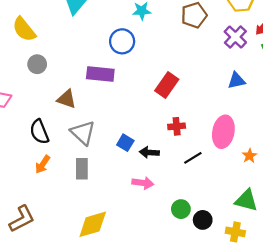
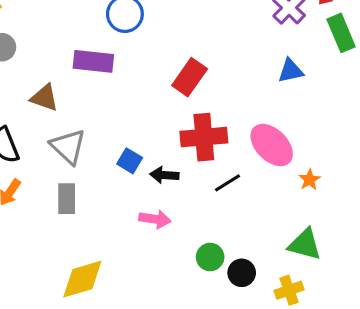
red cross: (177, 126) -> (204, 137), size x1.8
pink ellipse: (223, 132) -> (272, 145), turned -56
yellow cross: (235, 232) -> (289, 290), turned -30

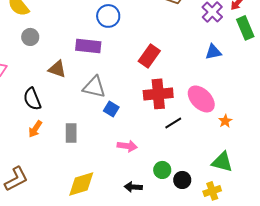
gray triangle: (68, 147) -> (94, 87), moved, turned -30
black arrow: (164, 175) -> (133, 187), moved

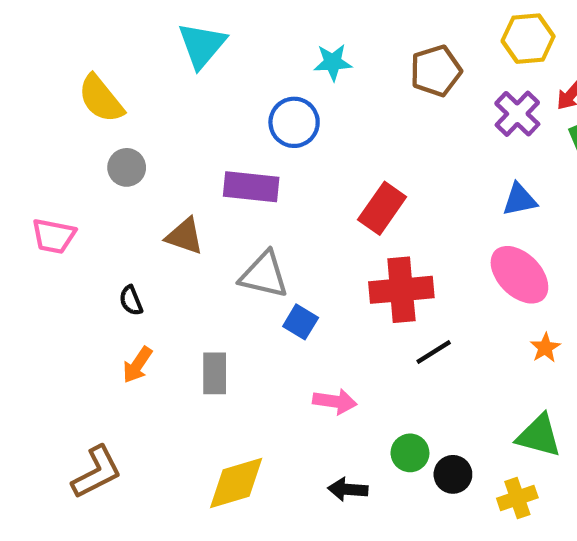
black semicircle: (32, 99) -> (131, 301), size x0.6
pink ellipse: (201, 99) -> (519, 275), moved

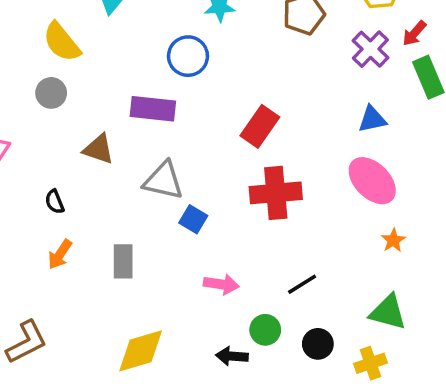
yellow semicircle: (101, 99) -> (62, 42), moved
black line: (434, 352) -> (302, 284), moved
green circle: (410, 453) -> (265, 330), moved

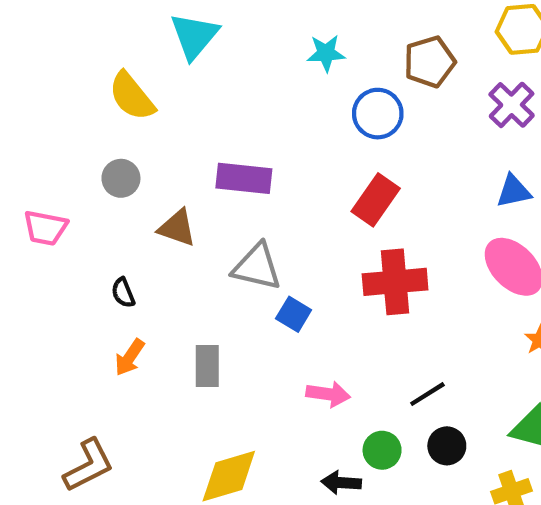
blue circle: (188, 56) -> (378, 114), moved
gray circle: (51, 93) -> (121, 178), moved
black circle: (318, 344) -> (447, 446), moved

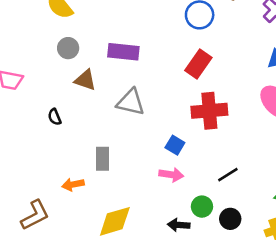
gray circle: (121, 178) -> (68, 48), moved
blue square: (294, 314) -> (175, 145), moved
orange arrow: (130, 357) -> (73, 184), moved, turned 45
black circle: (447, 446) -> (230, 219), moved

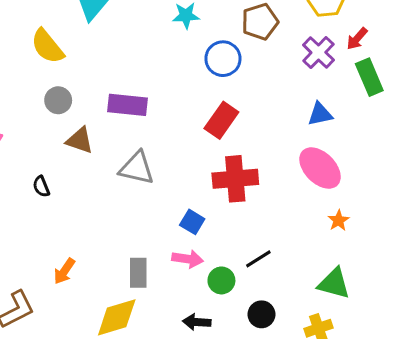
gray rectangle: (102, 159) -> (138, 273), moved
orange arrow: (73, 184) -> (64, 271), turned -45
green circle: (202, 207) -> (221, 280), moved

